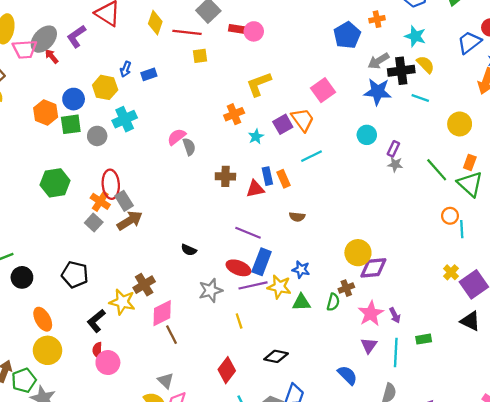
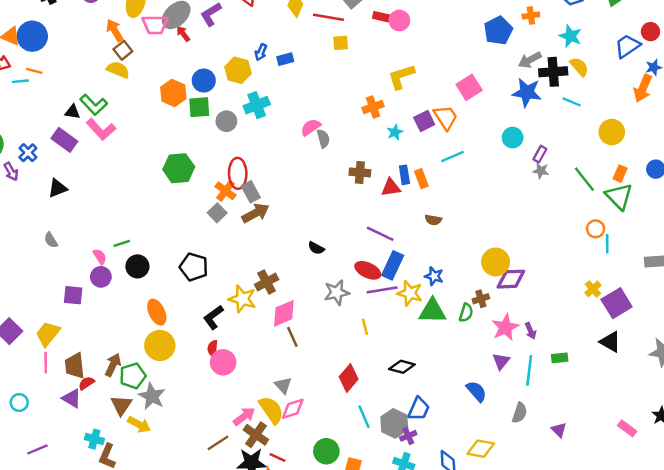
green triangle: (301, 302) -> (432, 311), size x1.4

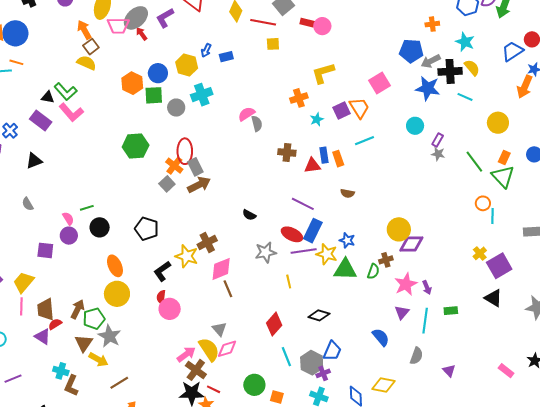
blue pentagon: (498, 31) -> (411, 51), moved, turned 30
brown line: (218, 443) -> (119, 383), moved

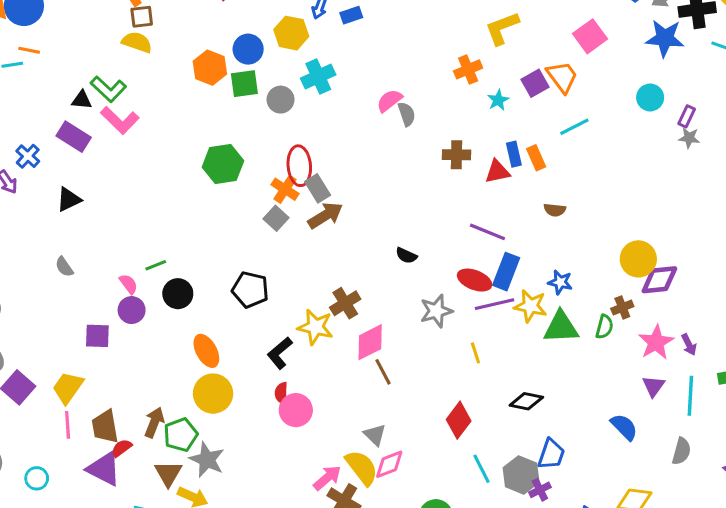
brown square: (91, 47) -> (142, 17), turned 35
purple triangle: (43, 337) -> (104, 469), size x1.4

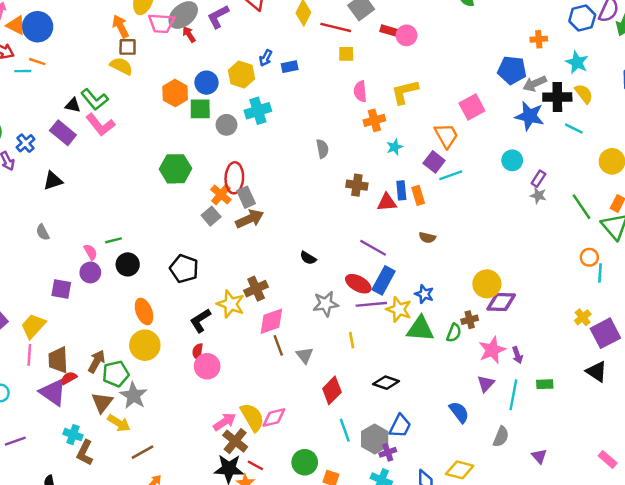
purple square: (535, 83) -> (434, 162), moved, turned -30
pink semicircle: (389, 101) -> (360, 91), moved, turned -65
gray triangle: (375, 435) -> (305, 355), moved

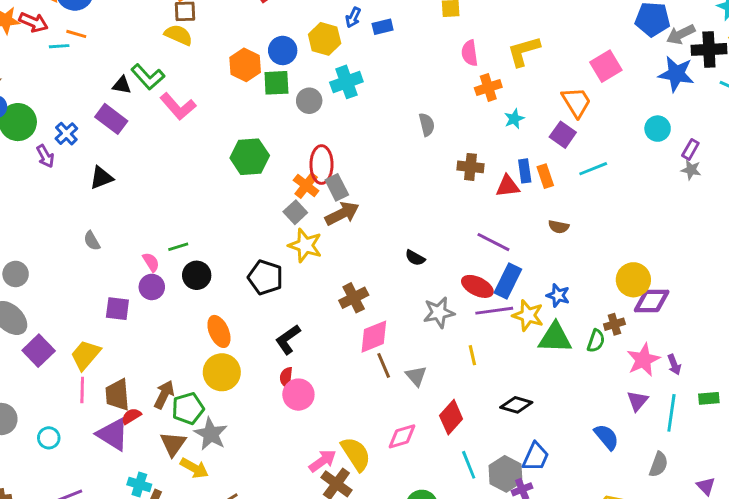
pink L-shape: (100, 125) -> (178, 107), moved
cyan line: (451, 175) -> (593, 169), moved
yellow star: (231, 304) -> (305, 245), moved
pink diamond: (274, 417) -> (402, 436), moved

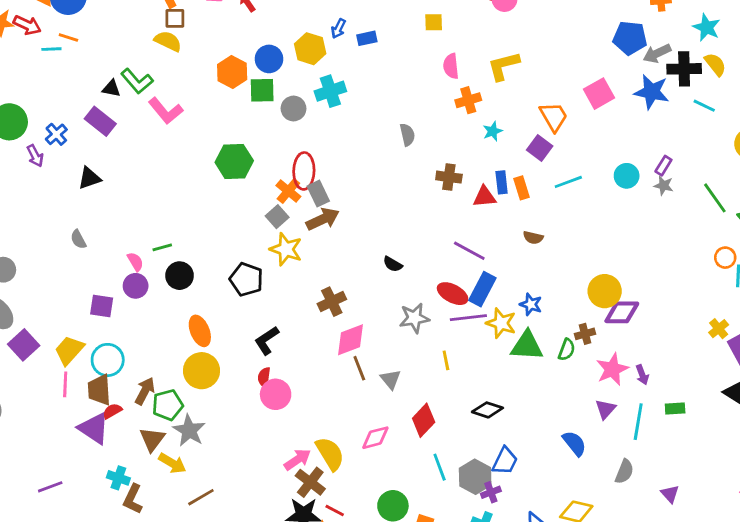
pink square: (606, 66) -> (599, 94), moved
cyan circle: (658, 129) -> (627, 176), moved
cyan circle: (49, 438) -> (108, 360), moved, size x1.5

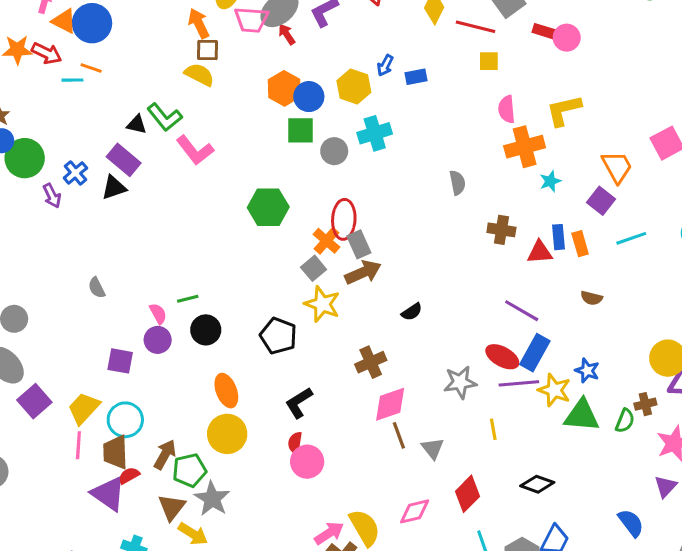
orange hexagon: (232, 72) -> (284, 88), moved
orange cross: (468, 100) -> (525, 147), size x1.4
black triangle: (89, 178) -> (114, 188), moved
black semicircle: (393, 264) -> (412, 312), moved, turned -66

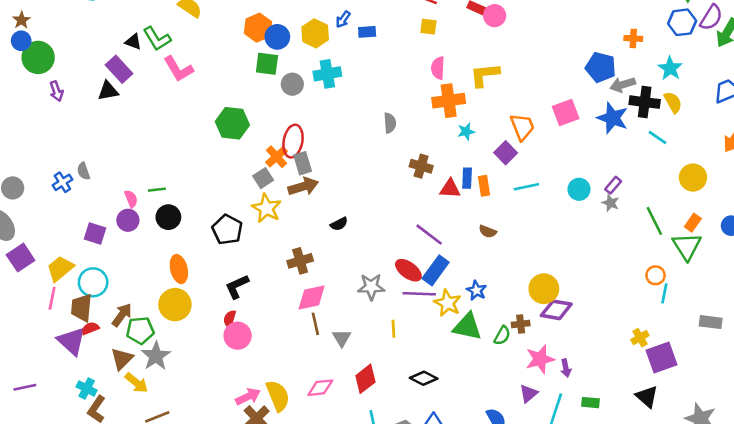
blue cross: (75, 173) -> (62, 182), moved

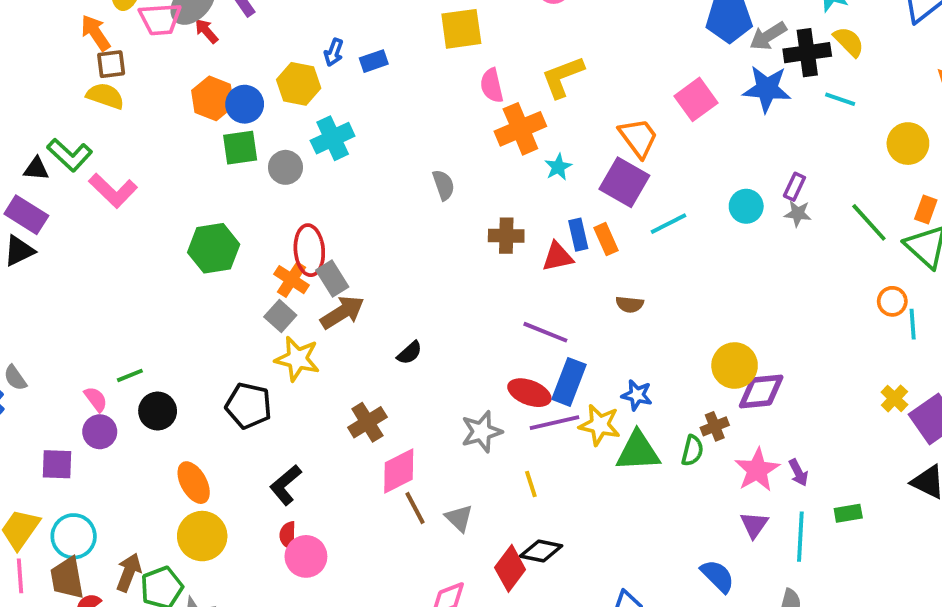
yellow square: (428, 27) -> (461, 29), size x1.6
purple square: (506, 153) -> (624, 182), size x1.4
black diamond: (424, 378) -> (541, 551), moved

